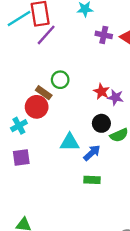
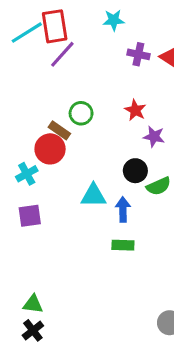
red star: (101, 92) -> (135, 110), moved
blue arrow: (92, 153) -> (123, 209), turned -48

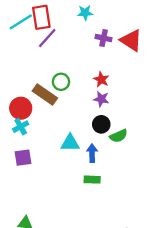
brown rectangle: (59, 130) -> (45, 94), size x1.5
purple star: (154, 137) -> (101, 99), moved
red circle: (50, 149) -> (21, 108), moved

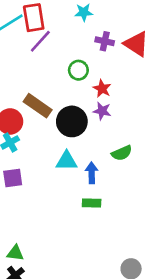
green circle: (61, 82) -> (78, 70), moved
black circle: (101, 124) -> (72, 121), moved, size x1.5

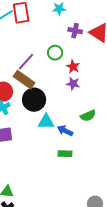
purple line: (40, 41) -> (26, 62), moved
black circle: (72, 121) -> (34, 100), moved
blue arrow: (92, 173) -> (65, 131), turned -63

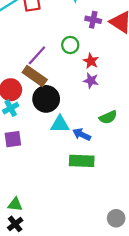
green rectangle: (65, 154) -> (82, 161), size x1.5

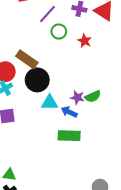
purple line: (37, 55) -> (47, 14), moved
red star: (91, 61) -> (85, 41), moved
purple star: (91, 81) -> (77, 97), moved

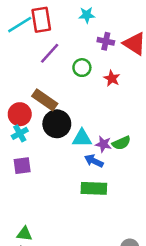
purple line: (47, 14) -> (50, 53), moved
cyan triangle: (50, 103) -> (82, 138), moved

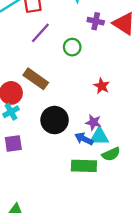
red star: (112, 78) -> (102, 86), moved
black circle: (57, 124) -> (55, 120), moved
cyan triangle: (82, 138) -> (99, 136), moved
green semicircle: (121, 143) -> (111, 154), moved

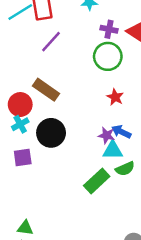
green circle: (72, 47) -> (108, 56), moved, size x1.5
black circle: (55, 120) -> (51, 133), moved
blue arrow: (84, 139) -> (121, 132), moved
green rectangle: (84, 166) -> (97, 181), turned -45

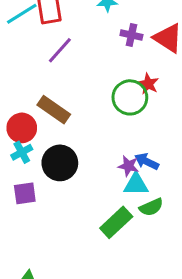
green circle: (108, 56) -> (130, 97), moved
red star: (115, 97) -> (148, 84), moved

